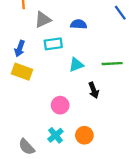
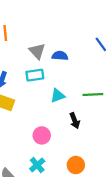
gray triangle: (43, 20) -> (37, 51), moved, turned -48
orange circle: (84, 135) -> (76, 165), moved

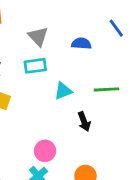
blue semicircle: (60, 56) -> (81, 43), moved
pink circle: (42, 135) -> (45, 151), moved

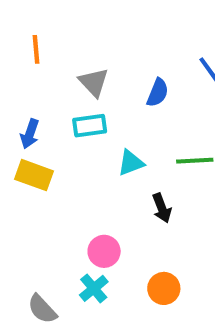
blue semicircle: (81, 43) -> (158, 93), turned 108

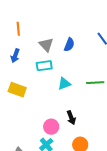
blue semicircle: (158, 93) -> (69, 45), moved
blue arrow: (30, 134) -> (15, 56), moved
black arrow: (162, 208) -> (71, 118), moved

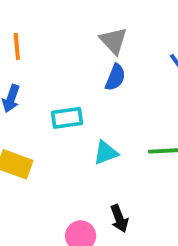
gray triangle: (46, 45) -> (113, 41), moved

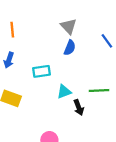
black arrow: (119, 218) -> (79, 107), moved

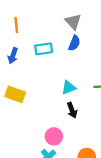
cyan rectangle: (42, 71) -> (44, 49), moved
black arrow: (79, 107) -> (72, 110), moved

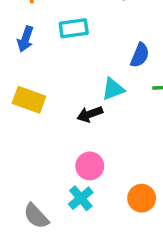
blue semicircle: (74, 43) -> (140, 55), moved
black arrow: (72, 110) -> (90, 114), moved, turned 91

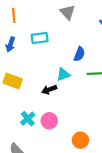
cyan cross: (81, 198) -> (28, 119), moved

